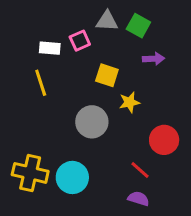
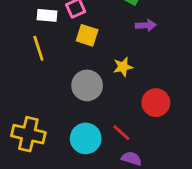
yellow square: (107, 75) -> (87, 35), moved
red line: (140, 170) -> (121, 133), moved
cyan circle: (72, 177) -> (86, 138), moved

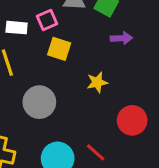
gray circle: (87, 85) -> (39, 102), moved

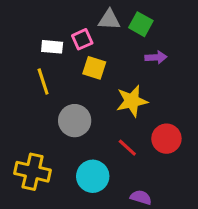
yellow star: (97, 82) -> (132, 101), size x1.5
red line: (96, 152) -> (127, 148), moved

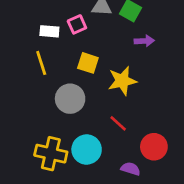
yellow square: (94, 68) -> (88, 63), moved
red circle: (166, 139) -> (154, 147), moved
yellow cross: (33, 172) -> (51, 154), moved

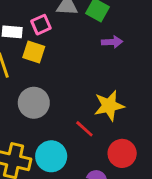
yellow square: (88, 63) -> (34, 52), moved
yellow star: (122, 81) -> (109, 106), moved

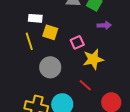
pink square: (41, 25) -> (77, 42), moved
yellow star: (109, 106) -> (93, 59), moved

